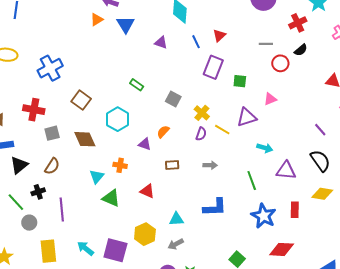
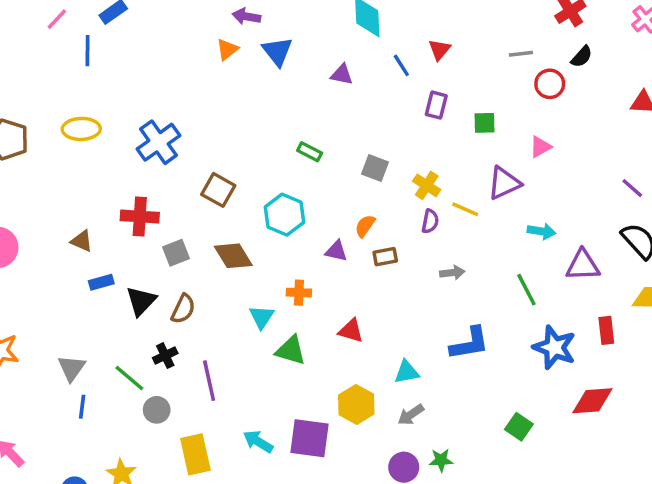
purple rectangle: (213, 67) -> (436, 105), size x0.7
black triangle: (19, 165) -> (141, 301), moved
brown rectangle: (172, 165) -> (385, 257), moved

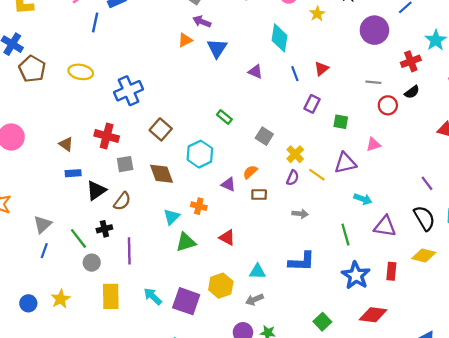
green triangle: (291, 350) -> (186, 242), turned -45

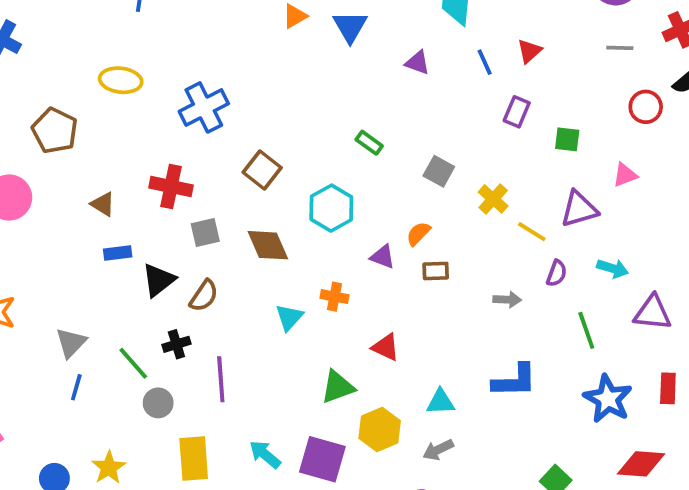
brown pentagon: (32, 69) -> (55, 131), moved
gray line: (373, 82) -> (620, 48), moved
purple semicircle: (293, 178) -> (557, 273), moved
green triangle: (186, 242) -> (338, 387), moved

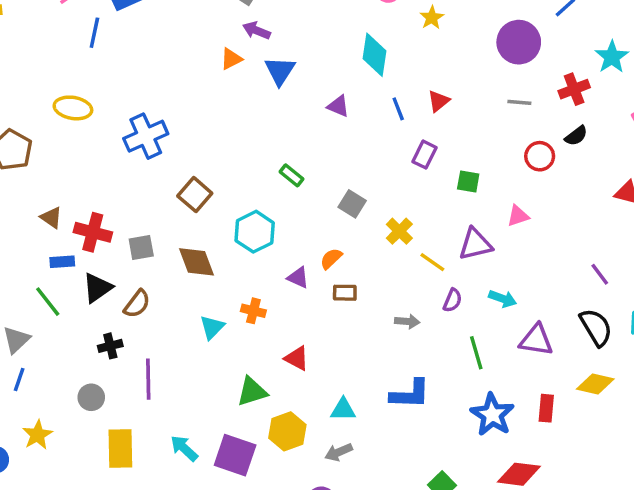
red cross: (171, 186) -> (93, 232), moved
green line: (133, 363) -> (48, 302), moved
yellow star: (109, 468) -> (37, 435), moved

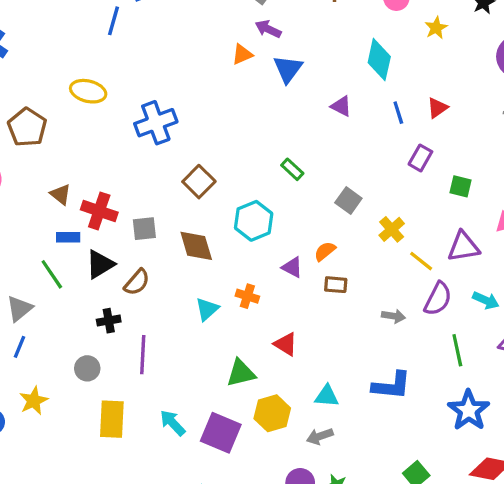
purple semicircle: (452, 300) -> (438, 299), size x1.5

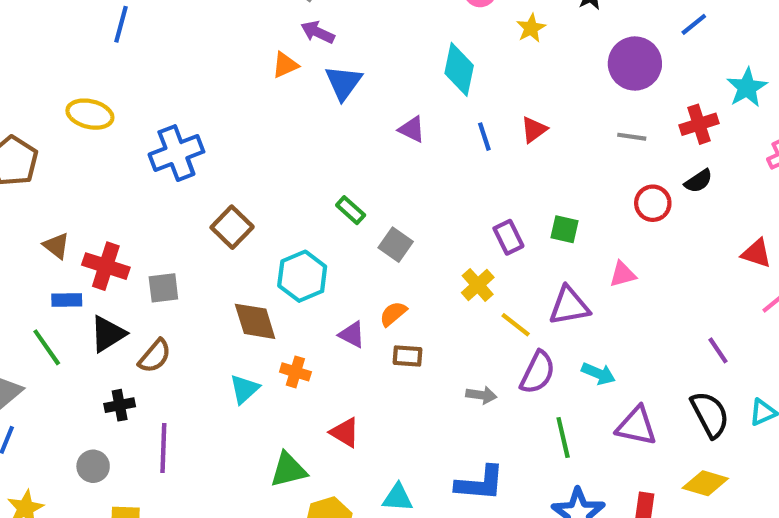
purple rectangle: (420, 158) -> (508, 237), moved, turned -55
gray square: (348, 200) -> (396, 245), moved
brown diamond: (196, 246) -> (255, 321), moved

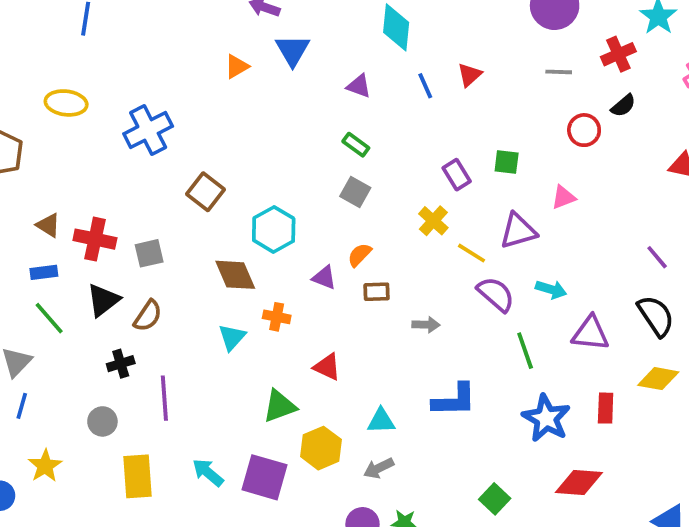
orange triangle: (285, 65) -> (237, 66), moved
green rectangle: (351, 210) -> (356, 145), moved
blue rectangle: (67, 300) -> (44, 272), moved
purple semicircle: (538, 372) -> (496, 294), turned -69
gray arrow: (481, 395) -> (426, 325), moved

